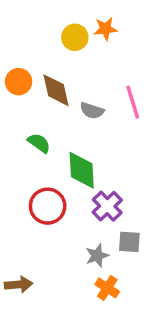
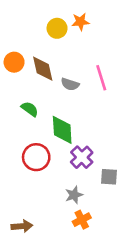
gray square: (129, 242) -> (109, 177), moved
brown arrow: (19, 285) -> (22, 226), moved
orange cross: (107, 288) -> (82, 220), turned 30

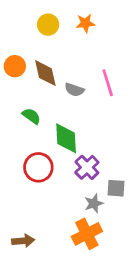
yellow circle: (57, 28) -> (48, 25), moved
gray star: (74, 195) -> (94, 203), moved
orange cross: (82, 220) -> (87, 234), size x1.5

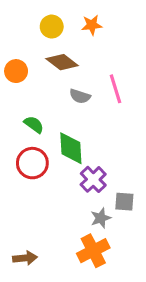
brown diamond: (45, 73) -> (62, 62), moved, turned -40
red circle: (38, 167) -> (32, 163), moved

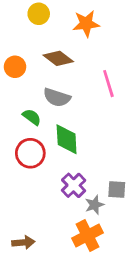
orange star: (92, 25) -> (86, 24), size x1.4
yellow circle: (52, 27) -> (39, 14), moved
gray semicircle: (80, 96) -> (57, 97), moved, size x1.4
purple cross: (93, 179) -> (74, 185), moved

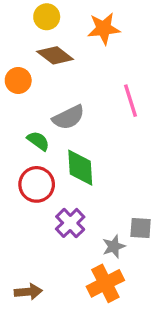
brown diamond: (58, 58) -> (55, 55), moved
gray semicircle: (57, 97) -> (68, 117), turned -44
purple cross: (74, 185) -> (70, 223), moved

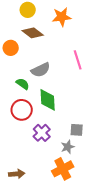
gray square: (141, 228) -> (77, 130), moved

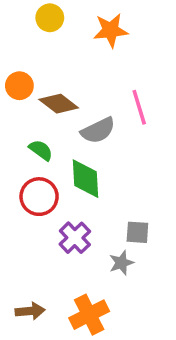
brown diamond: (33, 33) -> (59, 104), moved
gray semicircle: (41, 70) -> (98, 130), moved
orange cross: (63, 169) -> (89, 315), moved

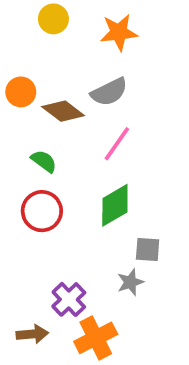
pink line: (139, 107) -> (117, 144), moved, turned 52
gray semicircle: (98, 130) -> (109, 92), moved
green diamond: (86, 179) -> (115, 205), moved, turned 63
purple cross: (75, 238) -> (69, 299), moved

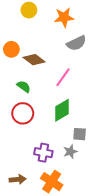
gray semicircle: (109, 92) -> (76, 43), moved
purple cross: (69, 299) -> (43, 153), moved, turned -36
orange cross: (96, 338) -> (52, 182), turned -30

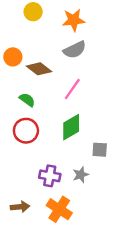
gray semicircle: (76, 43) -> (75, 50), moved
gray square: (80, 134) -> (100, 150), moved

